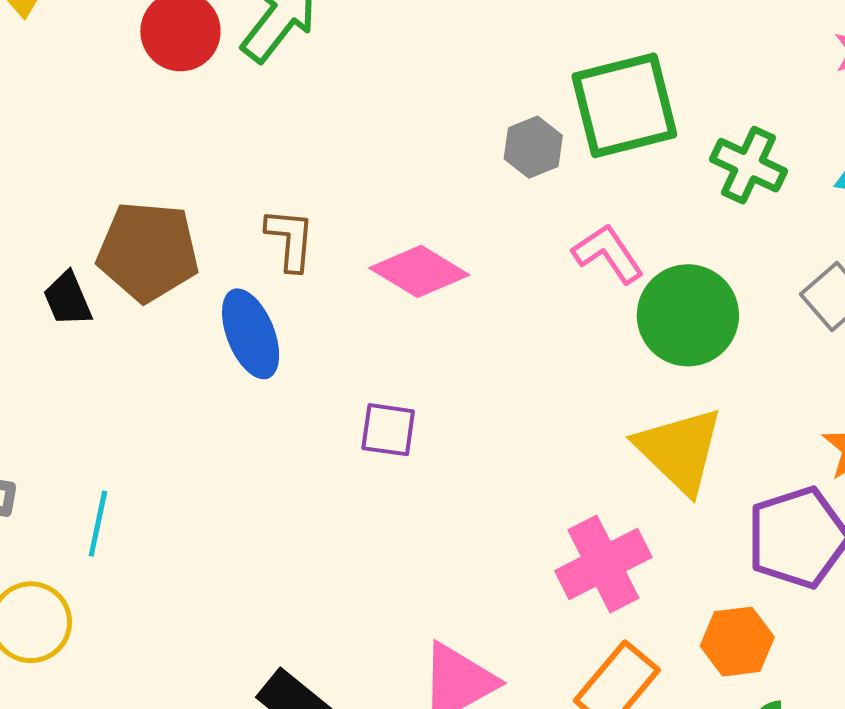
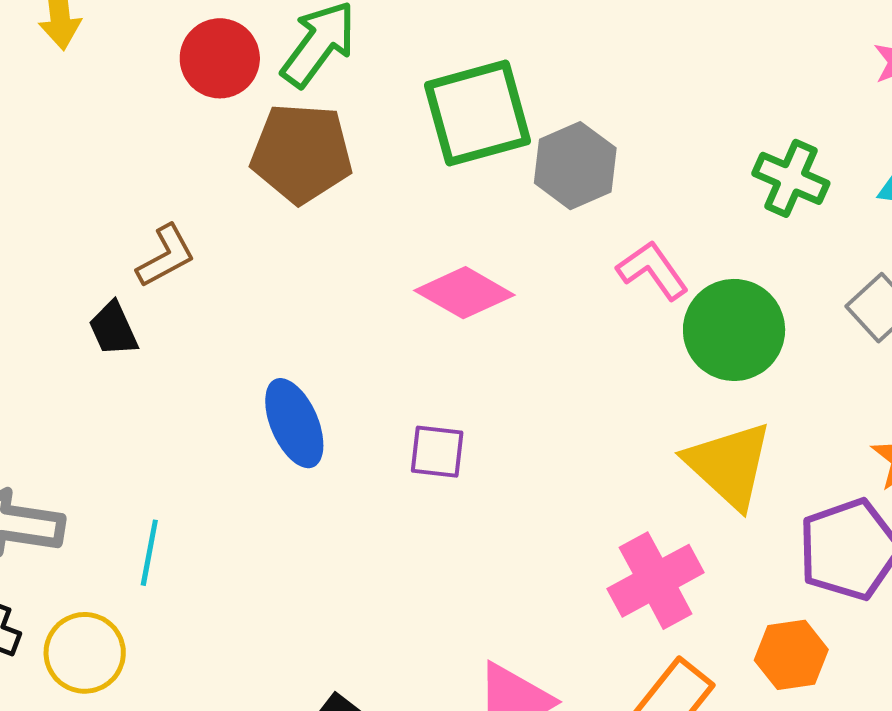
green square: (624, 105) -> (478, 113), moved
gray hexagon: (533, 147) -> (575, 166), size x1.4
brown L-shape: (290, 239) -> (166, 256), moved, turned 58
brown pentagon: (148, 251) -> (302, 153), moved
blue ellipse: (251, 334) -> (294, 423), moved

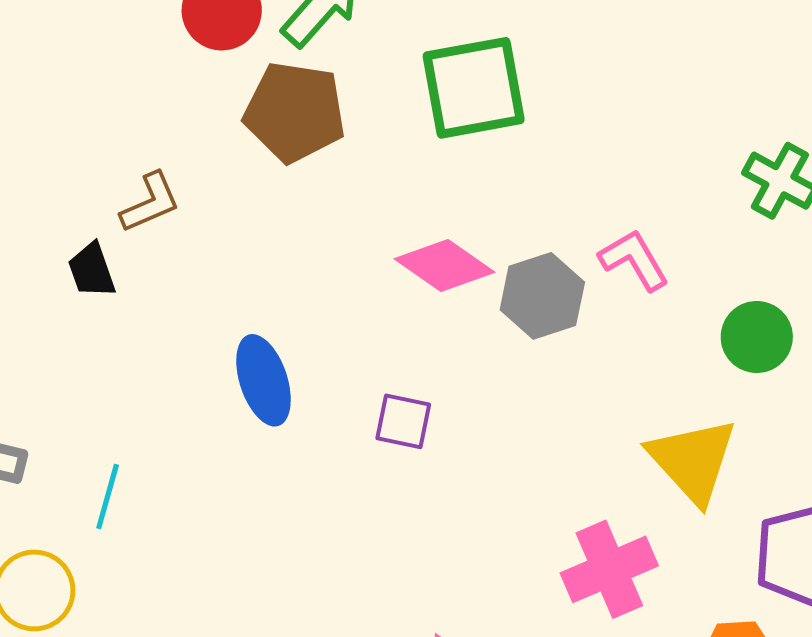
gray hexagon: (575, 166) -> (542, 296), moved
green circle: (734, 330) -> (757, 337), moved, size x0.7

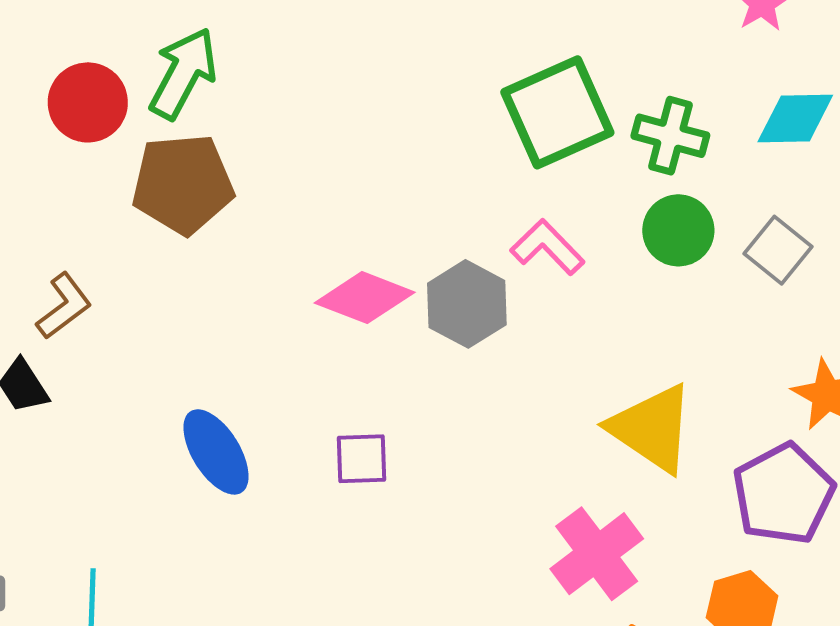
green square: (474, 88) -> (557, 112), moved
green circle: (757, 337) -> (678, 230), moved

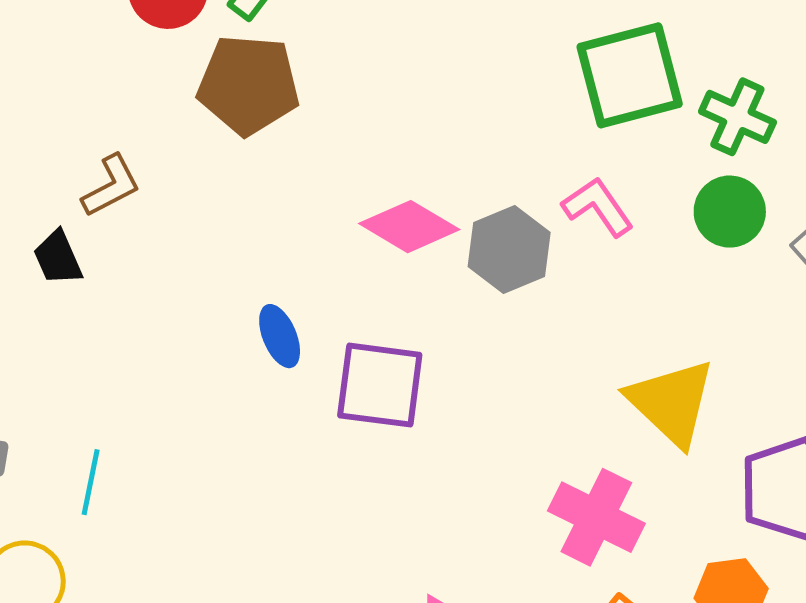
blue ellipse: (216, 452) -> (280, 336), moved, size x0.7
purple square: (361, 459) -> (380, 385), size x1.6
pink cross: (597, 554) -> (596, 517), turned -36

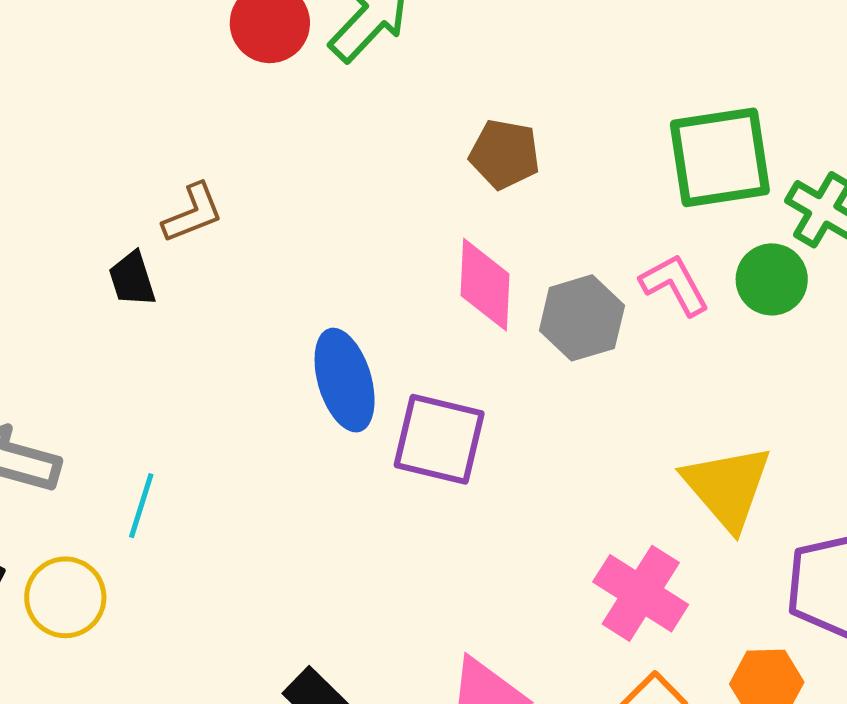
brown pentagon: (248, 85) -> (505, 154), moved, size x0.7
green circle: (730, 212) -> (772, 279), moved
pink diamond: (409, 227) -> (485, 285), turned 56
blue ellipse: (280, 336) -> (345, 380), size x1.6

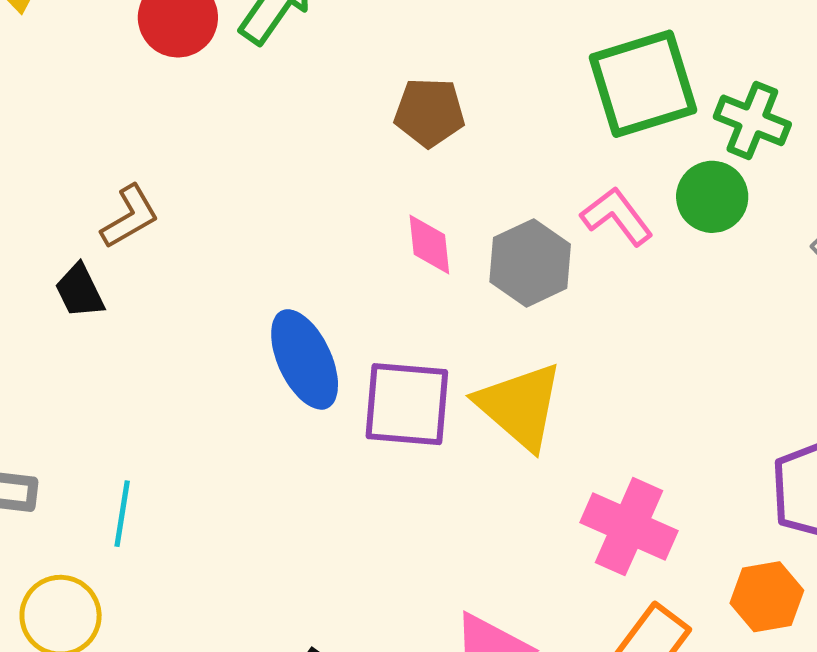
pink diamond: (485, 285) -> (429, 244), size x0.7
yellow triangle: (727, 487) -> (520, 406), moved

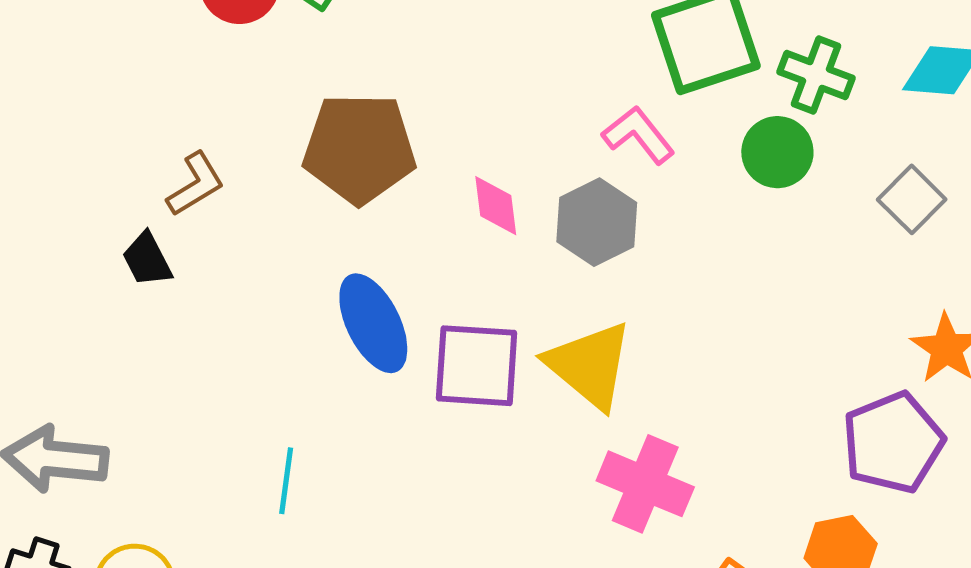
brown pentagon: (429, 112) -> (359, 148), moved, size x1.6
pink L-shape: (617, 216) -> (638, 135), moved
cyan line: (122, 514) -> (286, 481), moved
pink cross: (629, 527) -> (645, 484), moved

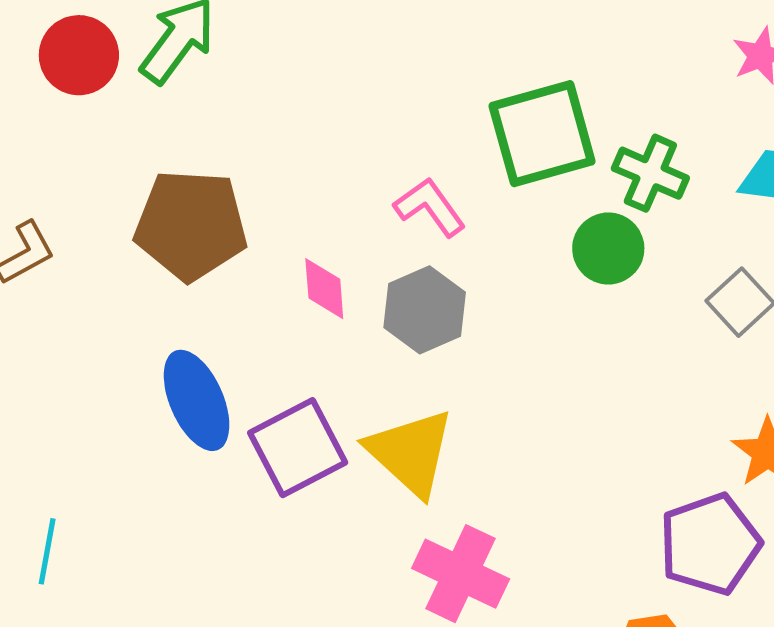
pink L-shape: (638, 135) -> (430, 207), moved
purple square: (477, 366) -> (298, 448), turned -34
cyan line: (286, 481) -> (47, 551), moved

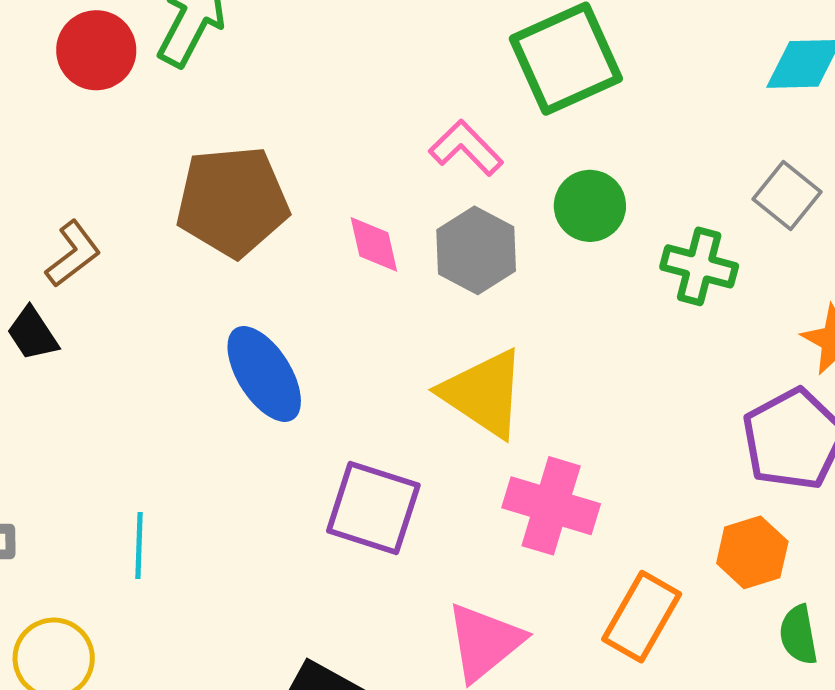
green cross: (650, 173) -> (699, 266), moved
green circle: (608, 248) -> (590, 206), moved
purple square: (298, 448) -> (373, 508), moved, turned -36

